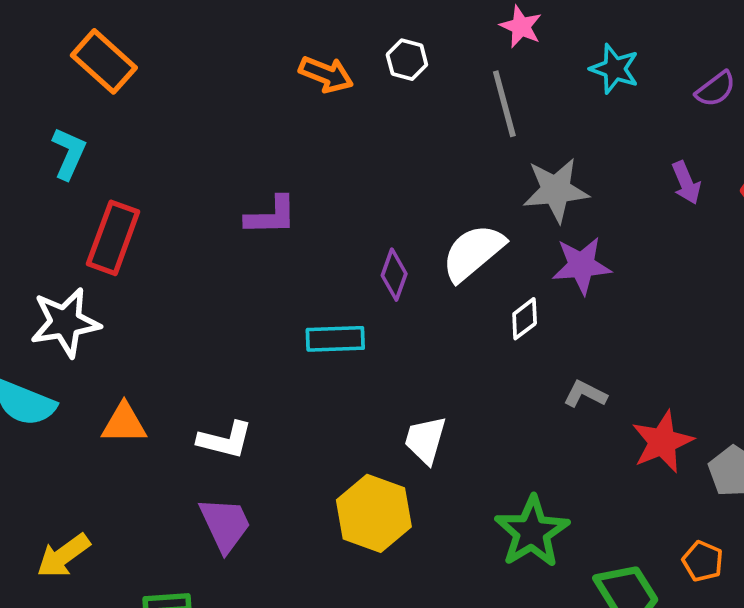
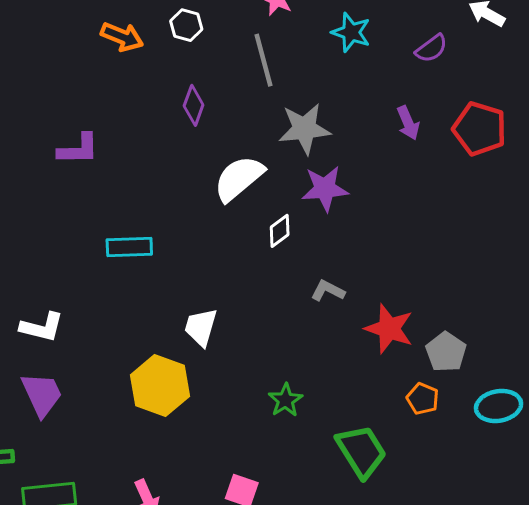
purple diamond: (394, 275) -> (194, 105), moved
red star: (662, 442) -> (389, 329), turned -30
green star: (532, 532) -> (285, 400), size x0.6
orange pentagon: (703, 561) -> (423, 399), moved

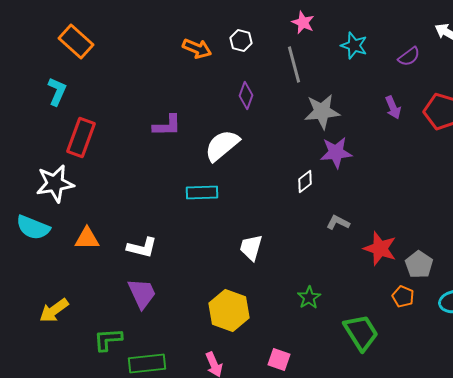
white semicircle: (239, 178) -> (222, 146), moved
yellow hexagon: (160, 386) -> (229, 310), moved

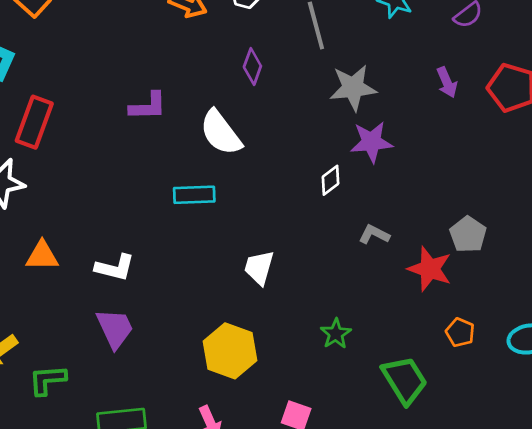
white semicircle: (222, 146) -> (221, 133), turned -87
gray pentagon: (419, 264) -> (468, 234), moved
green L-shape: (108, 340) -> (47, 380), moved

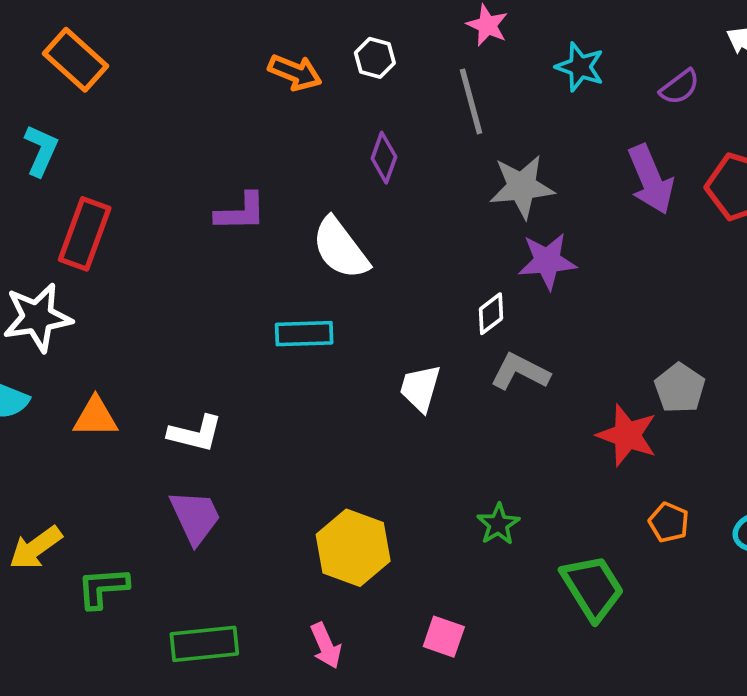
purple arrow: (447, 82) -> (651, 179), size x1.6
gray L-shape: (374, 234) -> (520, 372), moved, size x1.4
white trapezoid: (259, 268) -> (420, 388), moved

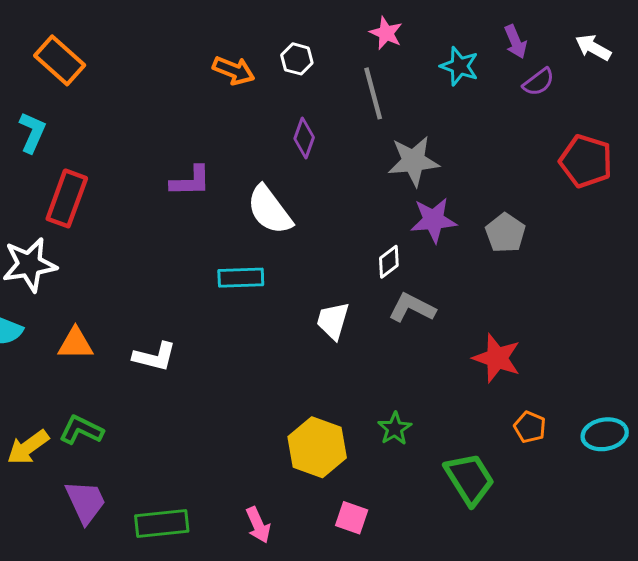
purple arrow: (651, 179) -> (516, 42), moved, size x0.6
gray pentagon: (680, 388) -> (505, 233), moved
purple trapezoid: (195, 517) -> (86, 502), moved
yellow hexagon: (353, 548) -> (317, 447), moved
green L-shape: (103, 588) -> (81, 430), moved, turned 30

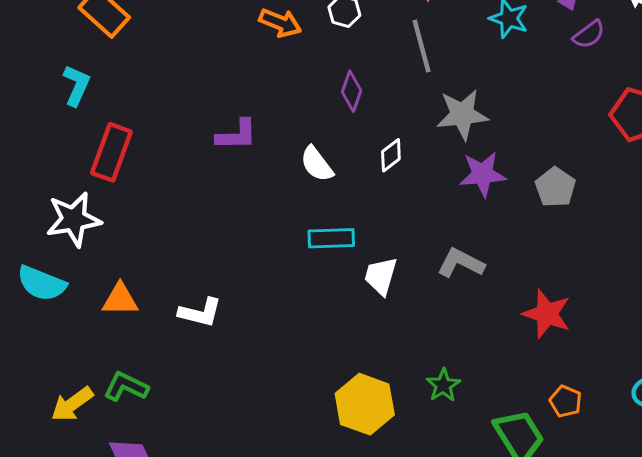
white semicircle: (270, 210) -> (317, 164), size x0.7
white diamond: (389, 262) -> (391, 155), moved
cyan rectangle: (241, 278) -> (331, 238), moved
orange pentagon: (530, 427) -> (566, 401), moved

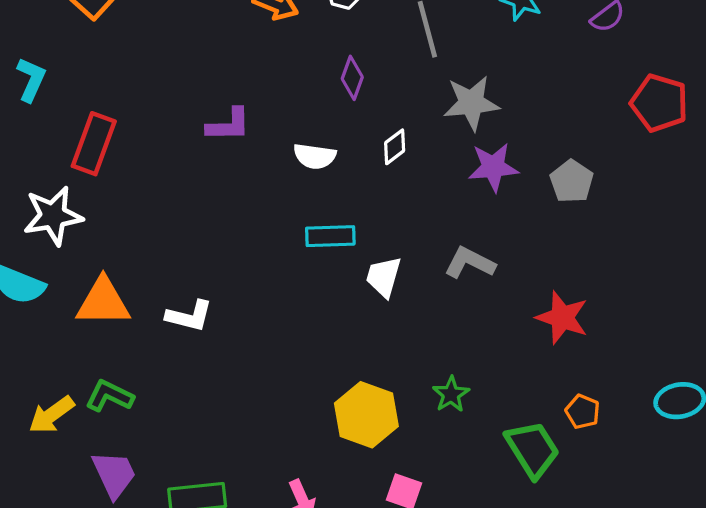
cyan L-shape: (76, 85) -> (31, 79), moved
white semicircle: (317, 164) -> (315, 156), turned -45
orange triangle: (120, 299) -> (103, 302), size x1.4

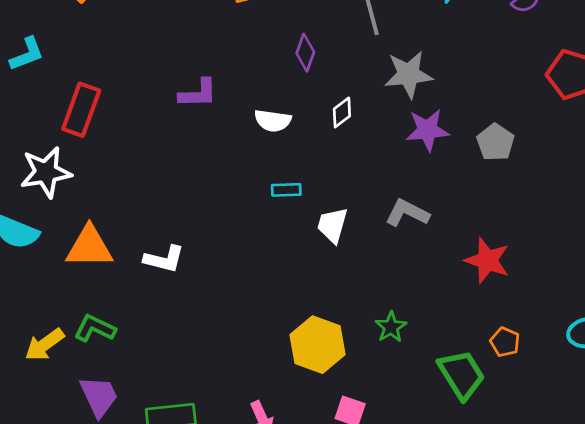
cyan L-shape: (31, 79) -> (27, 54), turned 45
cyan rectangle: (330, 236) -> (286, 190), size x0.7

